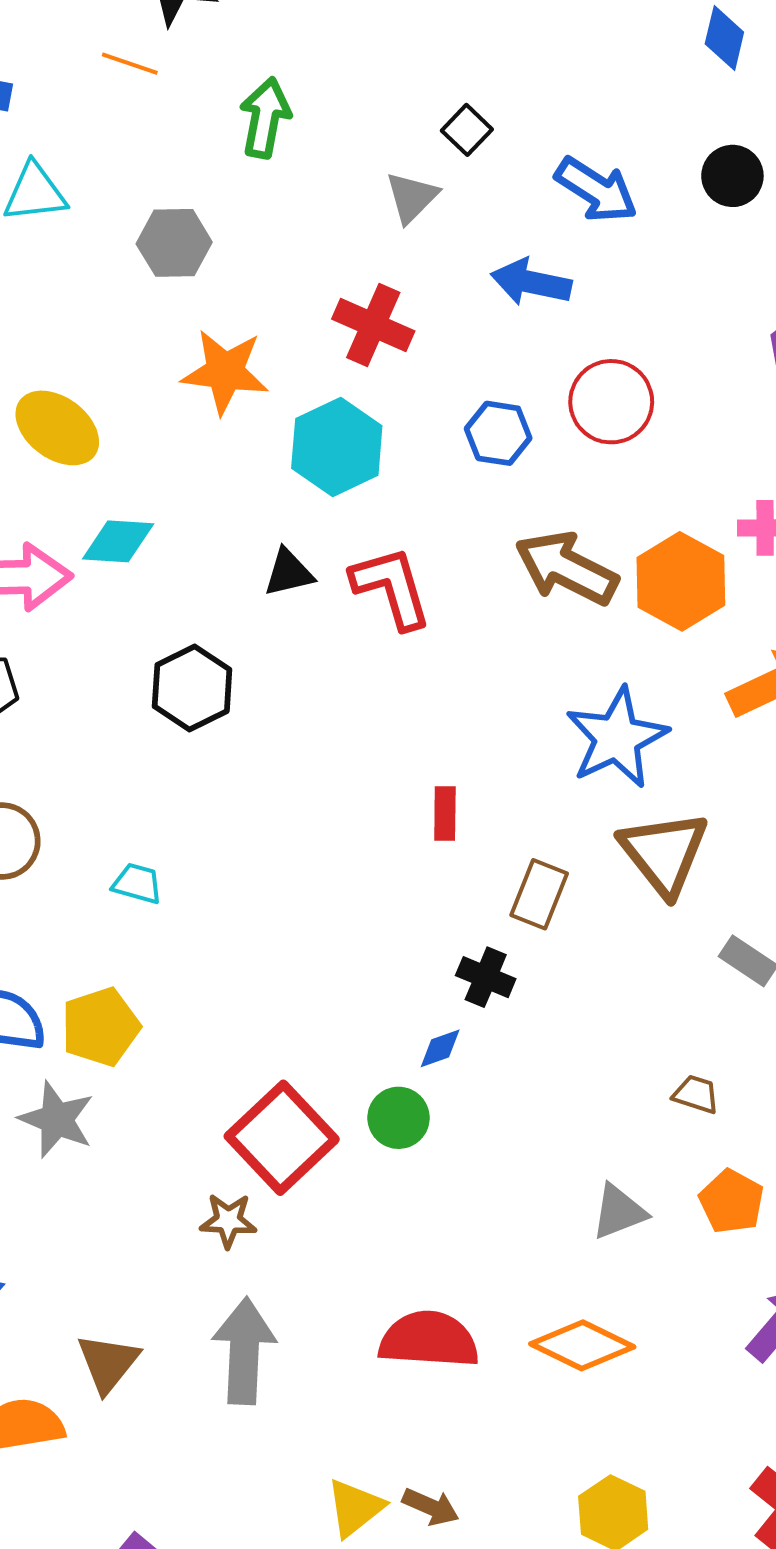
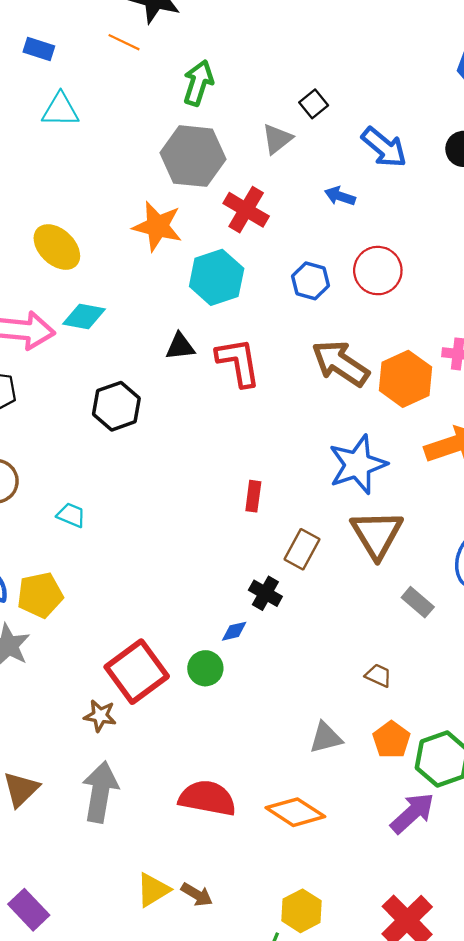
gray hexagon: (174, 243) -> (193, 156), moved, size x1.5
blue arrow: (531, 282) -> (340, 196), size x0.7

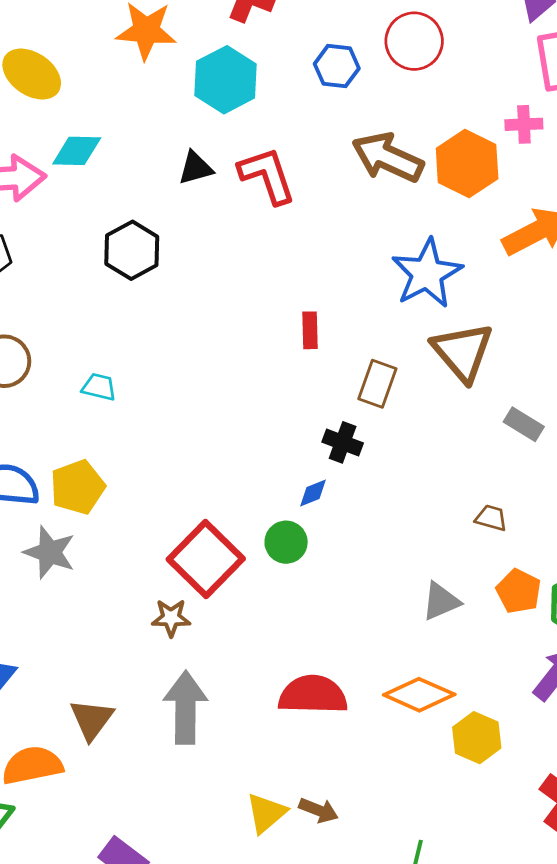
yellow hexagon: (302, 911) -> (477, 738), moved

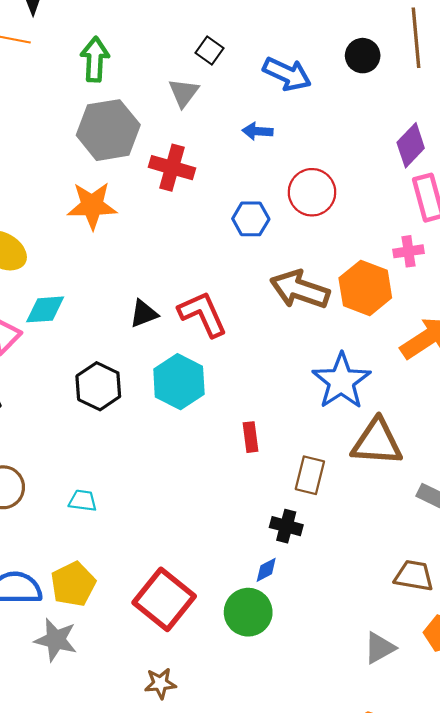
cyan hexagon: (225, 80) -> (179, 382), moved
brown triangle: (463, 352) -> (377, 442), turned -40
brown trapezoid: (491, 518) -> (414, 576), size x1.5
green circle: (286, 542) -> (248, 612), size x1.4
red square: (206, 559) -> (164, 599), moved

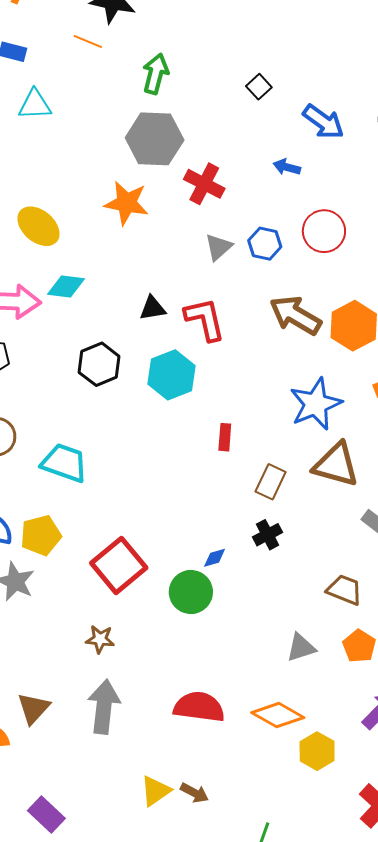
gray triangle: (184, 93) -> (218, 247), moved
cyan trapezoid: (83, 501) -> (64, 463), size x1.8
black cross: (286, 526) -> (267, 535), moved, turned 36

